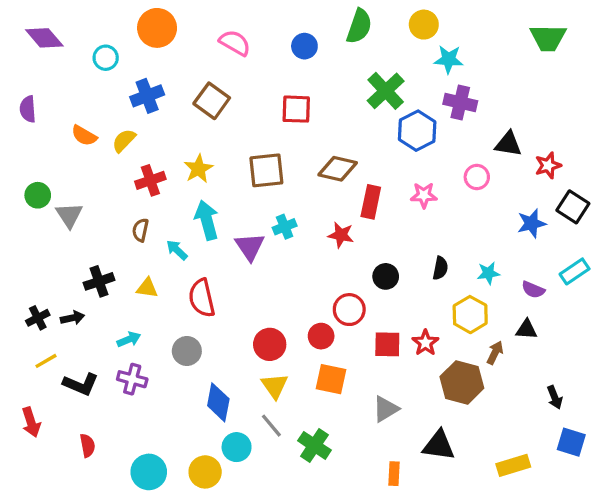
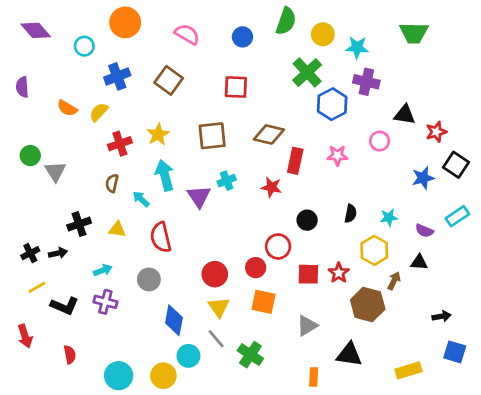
yellow circle: (424, 25) -> (323, 34), moved
green trapezoid: (548, 38) -> (414, 33), moved
black arrow: (555, 397) -> (442, 316), turned -78

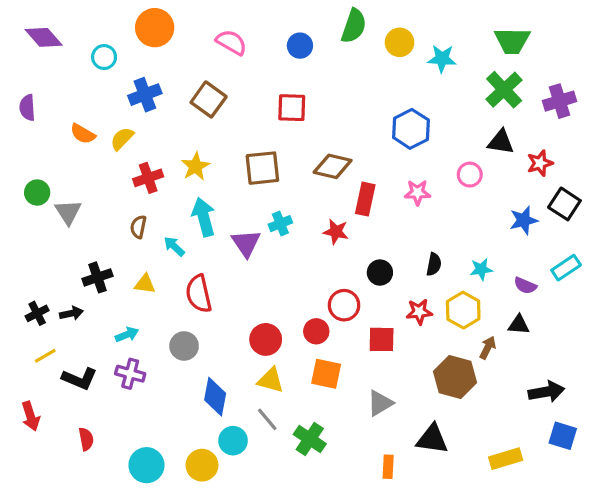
green cross: (307, 72) -> (504, 90), moved
purple cross: (366, 82) -> (560, 101), moved, turned -30
red star: (339, 273) -> (419, 312), moved, turned 30
yellow triangle: (219, 307) -> (271, 380), turned -40
black arrow: (442, 316) -> (546, 392), size x1.5

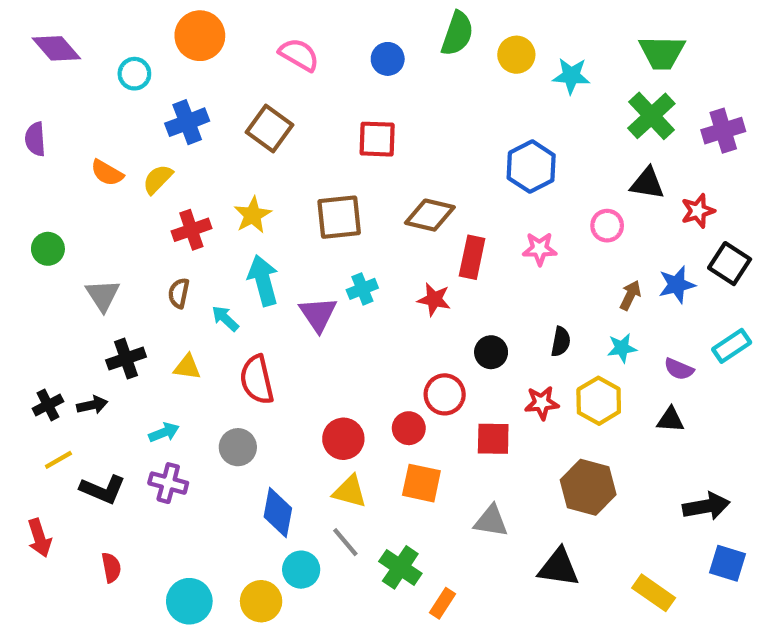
gray triangle: (68, 212) -> (103, 295), moved
brown arrow: (488, 348) -> (630, 295), moved
gray triangle: (380, 403) -> (491, 521), turned 40
yellow rectangle: (506, 459) -> (654, 593), turned 52
orange rectangle: (388, 467) -> (443, 603), moved, turned 30

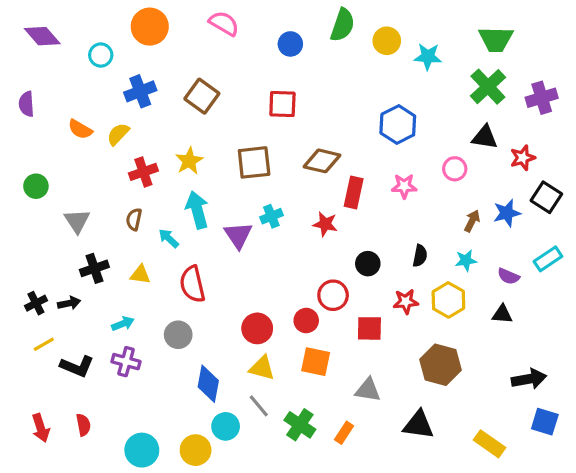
pink semicircle: (299, 55) -> (224, 23), moved
red arrow: (39, 538) -> (41, 428), moved
orange rectangle: (443, 603) -> (344, 433), moved

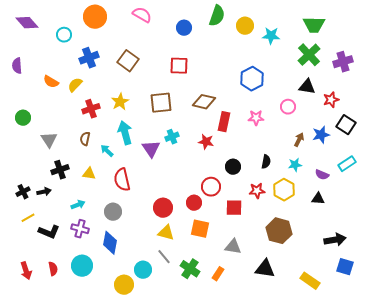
blue diamond: (208, 384) -> (110, 243), moved
cyan circle: (142, 450) -> (82, 266), moved

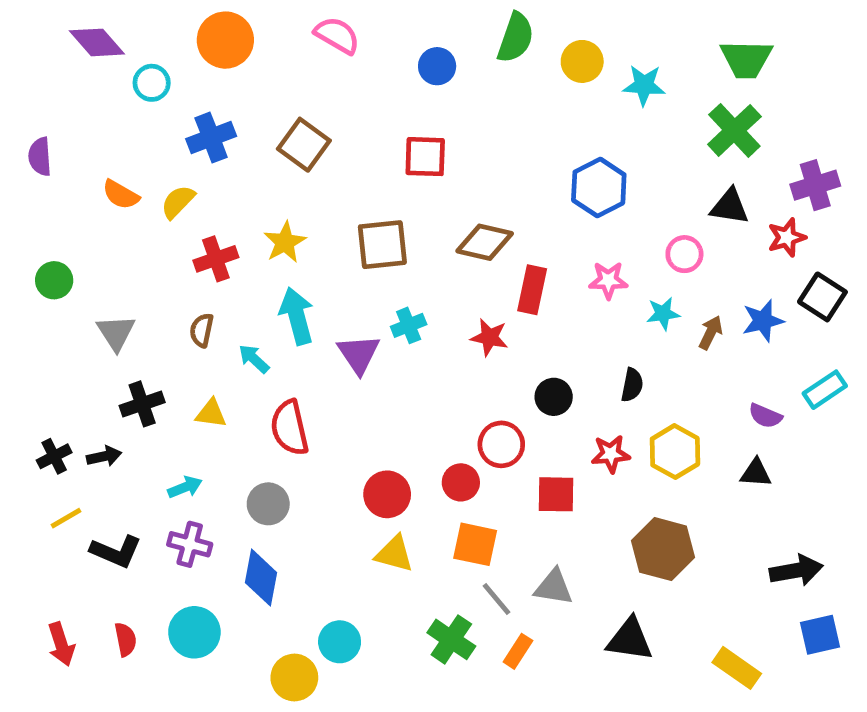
purple diamond: (27, 23) -> (97, 42), moved
purple cross: (343, 62) -> (815, 185), moved
cyan star: (295, 165) -> (663, 314), moved
gray line: (164, 257) -> (497, 599), moved
blue square: (345, 267) -> (820, 635), turned -30

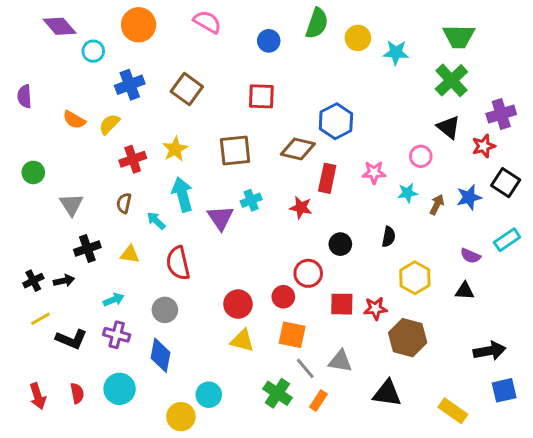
blue hexagon: (599, 187) -> (336, 121), moved
black triangle: (730, 207) -> (449, 127), turned 30
red star: (611, 454) -> (375, 308), moved

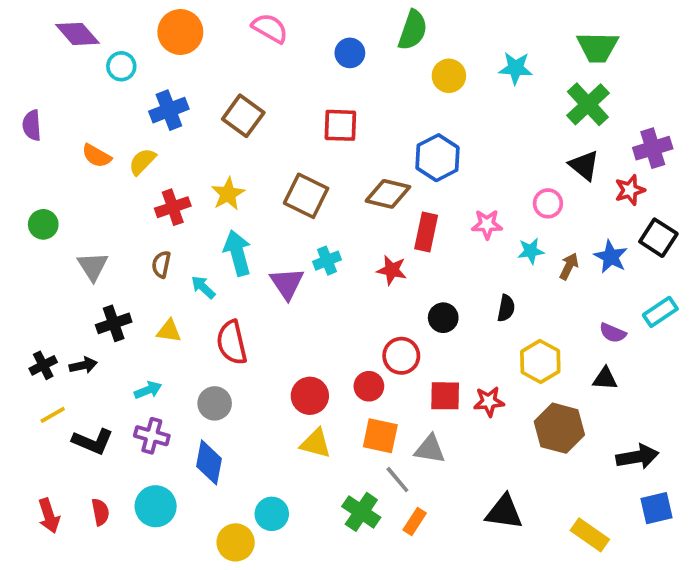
yellow circle: (358, 38) -> (449, 76), moved
brown square: (235, 151) -> (306, 196), turned 32
blue star: (469, 197) -> (611, 257), turned -30
brown hexagon: (408, 338) -> (559, 428), moved
gray triangle: (340, 361) -> (430, 449), moved

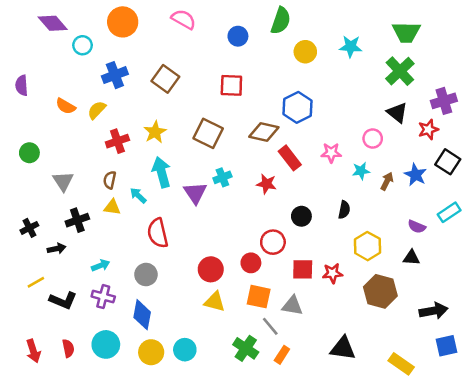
red rectangle: (426, 232) -> (290, 158), turned -50
yellow triangle: (169, 331) -> (112, 207), moved
black cross: (43, 365) -> (29, 228), moved
yellow circle: (236, 542) -> (151, 352), moved

